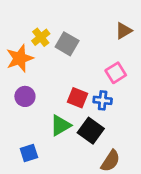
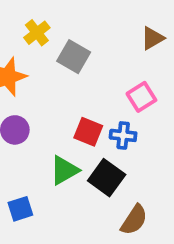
yellow cross: (41, 37) -> (37, 33), moved

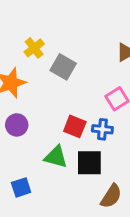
green triangle: (64, 170) -> (56, 157), turned 45
black square: (107, 178) -> (89, 163), turned -36

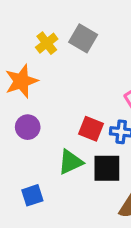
gray square: (63, 67) -> (83, 38), moved
green triangle: (56, 157) -> (70, 162), turned -40

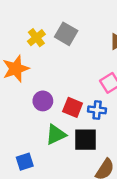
purple circle: (28, 127) -> (43, 101), moved

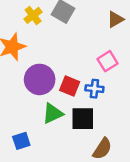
purple circle: (43, 101) -> (40, 79), size x1.5

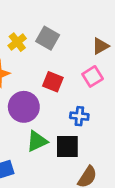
pink square: (108, 61) -> (93, 76), moved
red square: (70, 86) -> (53, 82), moved

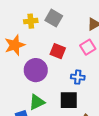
yellow cross: (17, 42) -> (31, 21), turned 32
green triangle: (37, 141) -> (37, 102), moved

